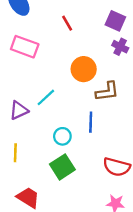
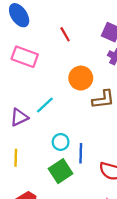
blue line: (91, 122) -> (81, 153), moved

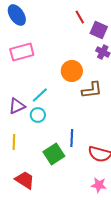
red line: (65, 34) -> (80, 17), moved
pink rectangle: (25, 57) -> (22, 52), turned -35
cyan circle: (61, 142) -> (38, 115), moved

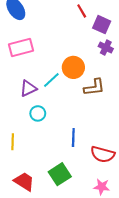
cyan line: (40, 95) -> (51, 80), moved
purple triangle: (17, 106) -> (28, 88), moved
green square: (54, 154) -> (60, 174), moved

